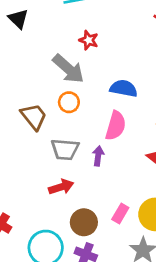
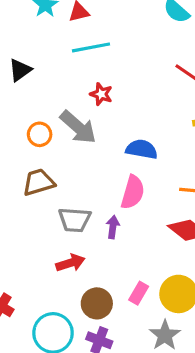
black triangle: (18, 19) -> (20, 70), turned 40
orange circle: (69, 102) -> (40, 134), moved
brown trapezoid: (34, 117) -> (39, 182), turned -68

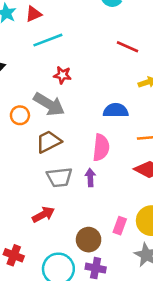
blue semicircle: (142, 149) -> (116, 110), moved
brown trapezoid: (39, 182) -> (49, 142), moved
red arrow: (70, 263) -> (43, 215), moved

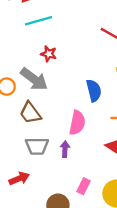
blue semicircle: (116, 110) -> (94, 90), turned 70
brown trapezoid: (49, 142) -> (30, 113), turned -105
pink rectangle: (120, 226) -> (83, 186), moved

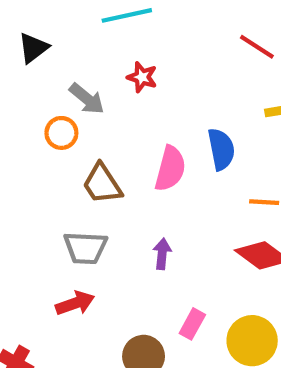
gray arrow: (34, 79) -> (87, 99), moved, size x0.7
pink semicircle: (77, 123) -> (170, 169), moved
gray trapezoid: (37, 146) -> (85, 248), moved

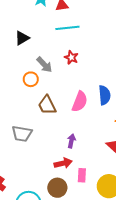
gray trapezoid: (85, 248) -> (22, 134), moved
red arrow: (75, 303) -> (63, 163), moved
pink rectangle: (192, 324) -> (82, 175), turned -32

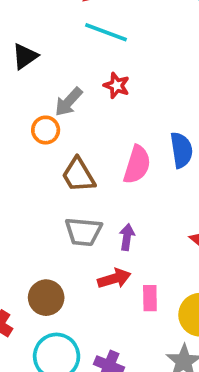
cyan line: (67, 28) -> (106, 32), turned 30
gray arrow: (44, 65) -> (69, 102), turned 90
gray trapezoid: (22, 134) -> (83, 232), moved
brown circle: (57, 188) -> (46, 298), moved

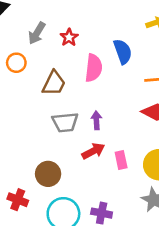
red star: (117, 86) -> (69, 37), moved, turned 30
orange circle: (46, 130) -> (16, 63), moved
brown trapezoid: (78, 175) -> (54, 83), turned -112

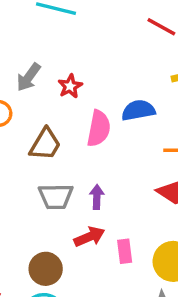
blue semicircle: (123, 52) -> (138, 110), turned -85
brown circle: (48, 174) -> (46, 269), moved

